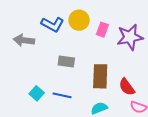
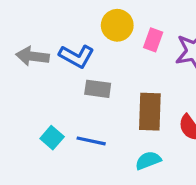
blue L-shape: (53, 24) -> (76, 56), moved

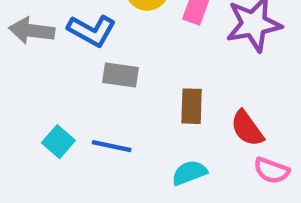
brown rectangle: (150, 112) -> (192, 106), size x0.7

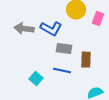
brown rectangle: (192, 106) -> (86, 60), moved
blue line: (112, 146) -> (62, 71), moved

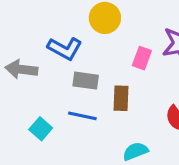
pink rectangle: (98, 19) -> (142, 58), moved
gray arrow: (24, 29) -> (21, 69), moved

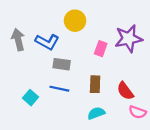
gray arrow: (21, 69) -> (18, 40), moved, turned 70
brown rectangle: (121, 98) -> (95, 84), moved

